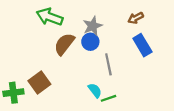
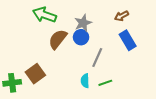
gray line: (108, 64) -> (97, 57), turned 36
cyan semicircle: (95, 90) -> (85, 81), turned -144
green line: (108, 98) -> (105, 83), moved

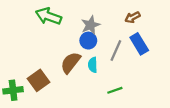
brown semicircle: (58, 39) -> (71, 63), moved
gray line: (97, 57) -> (116, 50), moved
cyan semicircle: (85, 81) -> (93, 65), moved

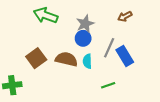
blue rectangle: (139, 44) -> (125, 56), moved
brown semicircle: (71, 63) -> (66, 59), turned 65
brown square: (39, 80) -> (36, 58), moved

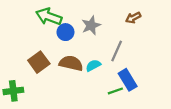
blue circle: (83, 38) -> (65, 32), moved
blue rectangle: (125, 56) -> (128, 80), moved
cyan semicircle: (87, 61) -> (93, 65), turned 64

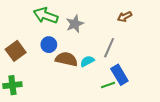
gray star: (91, 25) -> (75, 24), moved
blue circle: (65, 32) -> (49, 45), moved
brown square: (39, 62) -> (16, 51), moved

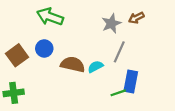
gray star: (75, 24) -> (111, 23), moved
blue circle: (49, 45) -> (44, 48), moved
blue rectangle: (119, 75) -> (131, 81), turned 42

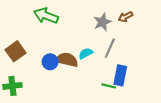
blue circle: (44, 48) -> (50, 62), moved
cyan semicircle: (95, 67) -> (86, 53), moved
green line: (118, 93) -> (109, 86), turned 32

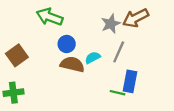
brown arrow: (126, 17) -> (136, 18), size x1.6
blue circle: (50, 62) -> (67, 44), moved

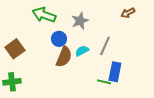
brown arrow: (136, 18) -> (128, 13), moved, size x0.6
gray star: (111, 24) -> (80, 21), moved
brown semicircle: (72, 64) -> (64, 57), turned 100

